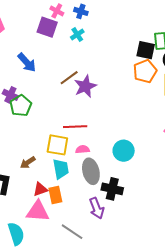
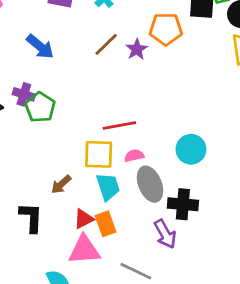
orange pentagon: (145, 71) -> (166, 29), moved, turned 30
brown line: (69, 78) -> (106, 44), moved
purple star: (85, 86) -> (137, 49), moved, size x0.7

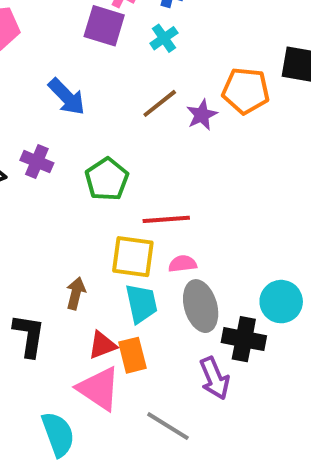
green pentagon: (40, 107) -> (107, 179), moved
cyan circle: (191, 149) -> (281, 302), moved
brown arrow: (61, 184) -> (76, 293), turned 140
pink triangle: (84, 250) -> (99, 389), turned 32

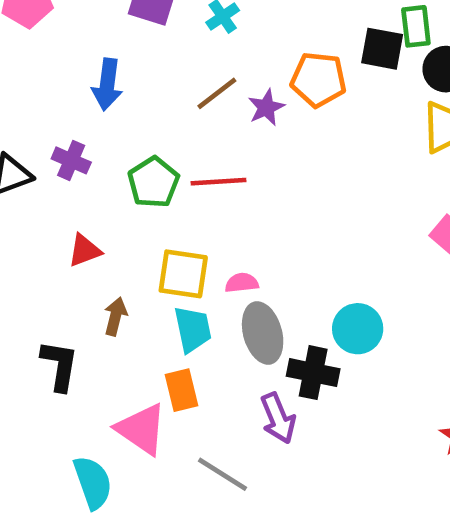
blue arrow: (67, 97) -> (107, 84), turned 51
red line: (166, 219) -> (219, 182), moved
red triangle: (102, 345) -> (85, 250), moved

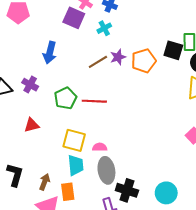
orange pentagon: (318, 80) -> (144, 61), turned -30
purple star: (266, 107) -> (118, 57), moved
brown arrow: (115, 316) -> (45, 182), moved
cyan circle: (358, 329) -> (166, 193), moved

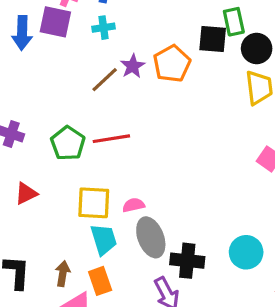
cyan cross: (104, 28) -> (104, 28), turned 32
blue arrow: (50, 53) -> (22, 33), moved

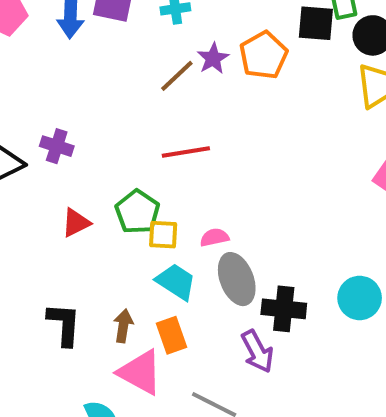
green pentagon: (68, 143) -> (137, 212), moved
yellow square: (94, 203) -> (163, 235), size x0.7
cyan trapezoid: (104, 239) -> (176, 282), turned -40

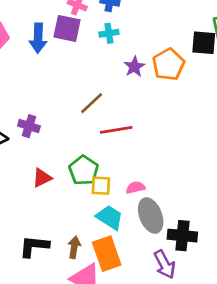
brown line: (177, 76) -> (92, 103), moved
black L-shape: (64, 324) -> (34, 246), turned -88
orange rectangle: (171, 335) -> (107, 254), size x1.4

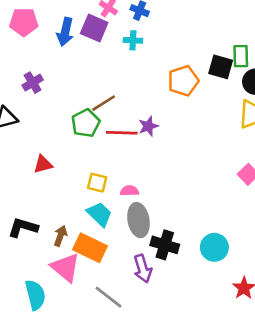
purple star: (134, 67) -> (148, 126), moved
purple cross: (29, 126) -> (33, 83), moved, turned 30
green pentagon: (84, 170) -> (86, 123), moved
orange rectangle: (107, 254) -> (90, 248), turned -56

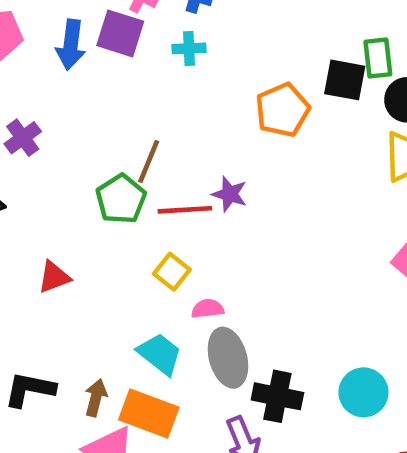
brown line: (104, 103) -> (149, 161), turned -30
purple star: (148, 126) -> (230, 194), turned -30
yellow square: (97, 183) -> (172, 272), moved, turned 30

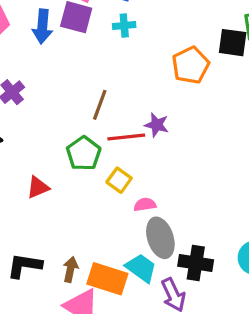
green pentagon: (121, 199) -> (84, 153), moved
cyan trapezoid: (160, 354) -> (141, 268), moved

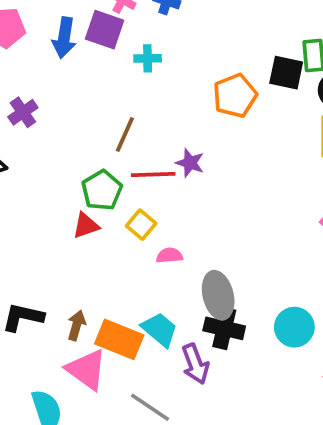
cyan cross: (124, 26) -> (148, 58), moved
red triangle: (38, 187) -> (86, 226), moved
gray ellipse: (160, 238) -> (218, 295), moved

